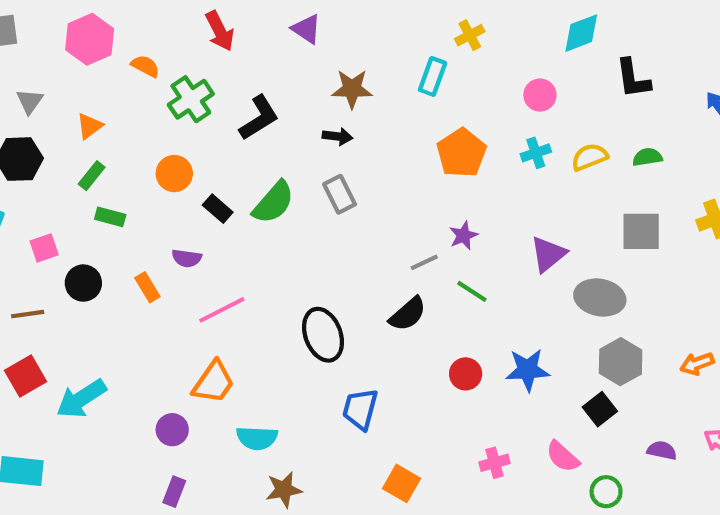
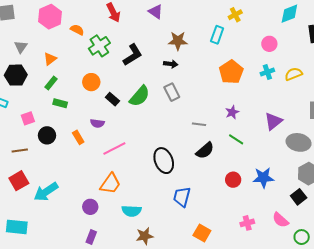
gray line: (424, 262) -> (199, 124), moved, turned 32

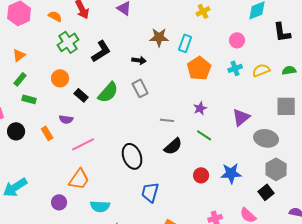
orange semicircle: (77, 30) -> (55, 16), moved
cyan rectangle: (217, 35) -> (185, 43), moved
brown star: (178, 41) -> (159, 37), moved

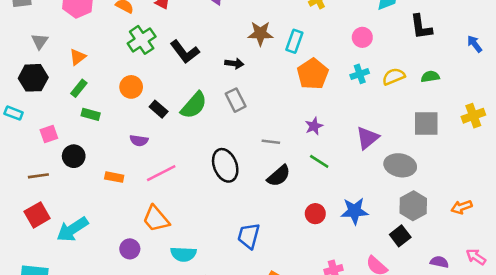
black L-shape: (101, 51) -> (185, 52), turned 85
orange rectangle: (47, 133) -> (114, 177), moved, turned -48
black ellipse: (132, 156) -> (225, 165), moved
orange trapezoid: (79, 179) -> (156, 219), turned 105

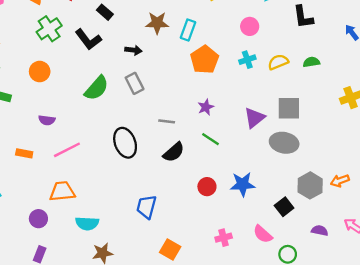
black rectangle: (159, 109) -> (105, 12), moved
gray square: (426, 124) -> (289, 108), moved
gray hexagon: (413, 206) -> (310, 185), moved
orange trapezoid: (156, 219) -> (62, 191), turned 124

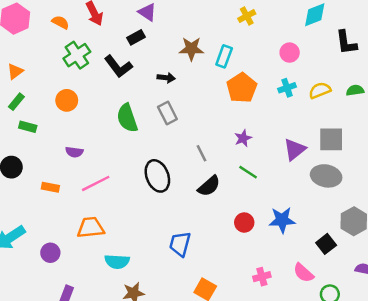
black rectangle: (105, 12) -> (136, 37), turned -70
green semicircle: (97, 88) -> (127, 118), turned 120
gray line: (167, 121) -> (201, 153), turned 56
purple circle: (38, 219) -> (50, 253), moved

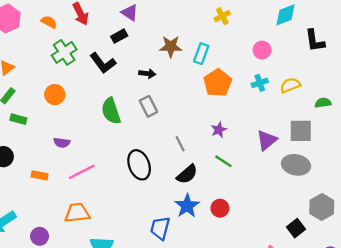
green semicircle: (355, 90) -> (323, 103), moved
blue star: (282, 220) -> (187, 206), moved, turned -30

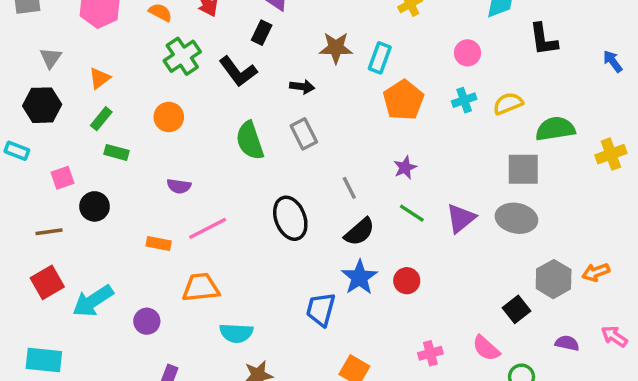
black rectangle: (119, 36) -> (262, 33), turned -35
green semicircle: (323, 103) -> (555, 129), size x1.6
purple triangle: (267, 140) -> (461, 218), moved
orange rectangle: (40, 175) -> (159, 244), moved

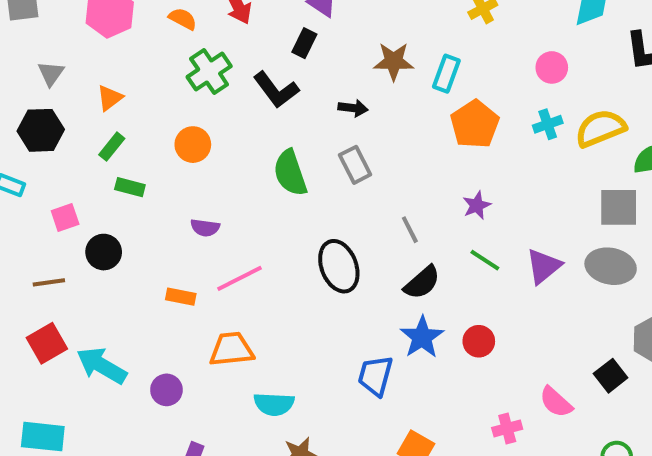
yellow semicircle: (508, 103) -> (600, 128), size x1.4
cyan arrow: (93, 301) -> (102, 366), turned 63
pink semicircle: (486, 348) -> (556, 402), moved

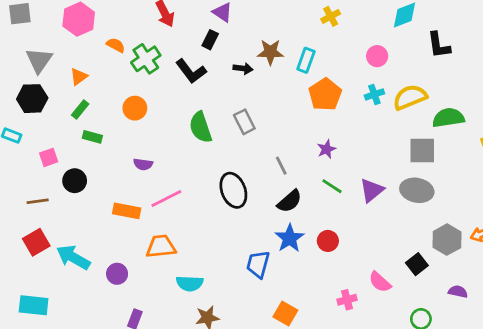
orange semicircle: (183, 19) -> (116, 45), moved
gray triangle: (51, 74) -> (39, 60), size x1.5
black arrow: (353, 108) -> (243, 68), moved
orange rectangle: (181, 297) -> (127, 211), size x1.4

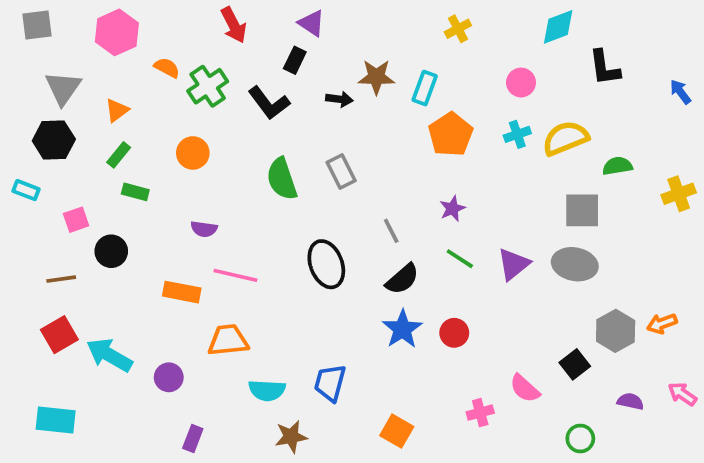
green semicircle: (448, 118) -> (617, 166), size x0.7
pink line: (166, 198) -> (235, 275), turned 40
blue trapezoid: (258, 264) -> (330, 383), moved

